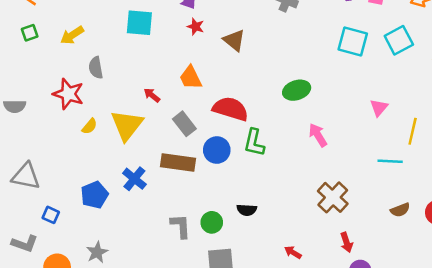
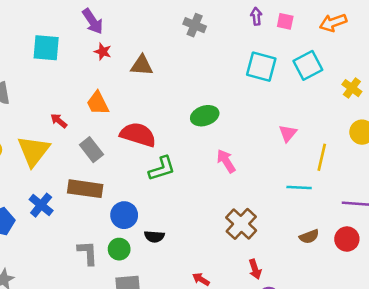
brown triangle: (234, 40) -> (142, 65), turned -35
green L-shape: (254, 143) -> (162, 169), turned -120
blue circle: (217, 150) -> (124, 215), moved

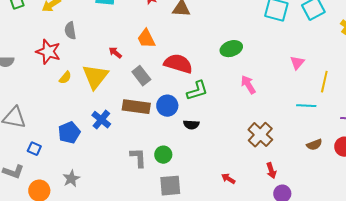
blue circle: (124, 215) -> (167, 106), moved
black semicircle: (154, 237) -> (191, 125), moved

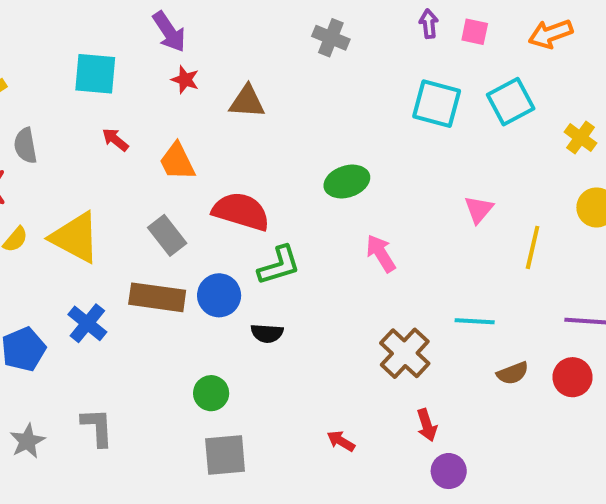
red arrow: (115, 53) -> (115, 140), moved
yellow triangle: (95, 77) -> (75, 237), turned -40
cyan line: (306, 106) -> (475, 321), moved
gray L-shape: (138, 158) -> (97, 427), moved

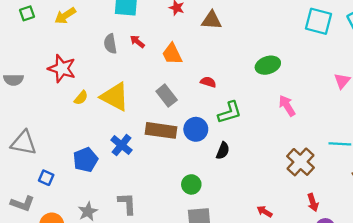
gray semicircle: (25, 146) -> (110, 44), moved
red semicircle: (241, 211) -> (208, 82), size x0.5
black semicircle: (267, 333) -> (223, 151), turned -72

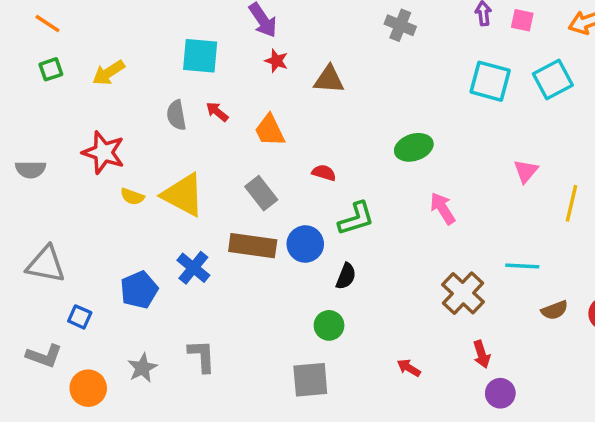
yellow semicircle: (81, 98) -> (132, 197), turned 70
green circle: (191, 184) -> (329, 325), moved

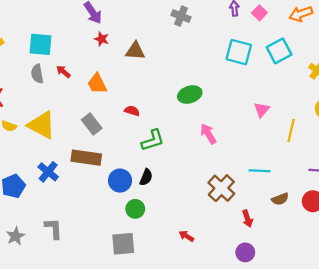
pink square: (522, 20) -> (259, 13), turned 32
cyan square: (200, 56) -> (41, 44), moved
blue circle: (305, 244) -> (120, 181), moved
red arrow: (482, 354) -> (247, 219), moved

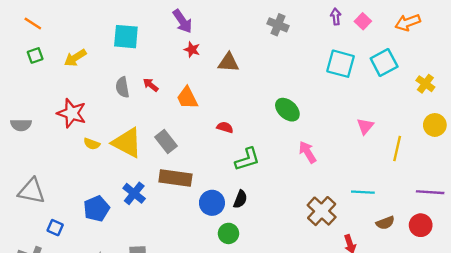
cyan square: (41, 44) -> (126, 37), moved
green ellipse: (190, 94) -> (287, 110), turned 60
gray rectangle: (92, 124) -> (166, 141), moved

